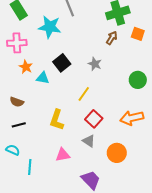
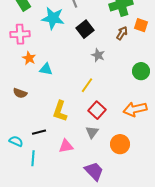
brown arrow: (112, 38) -> (122, 33), moved
black square: (62, 63) -> (85, 29), moved
black line: (19, 125) -> (39, 132), moved
gray triangle: (89, 141) -> (92, 132), turned 32

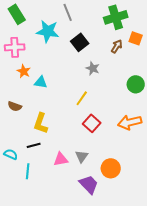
yellow L-shape: (60, 111) -> (41, 123), moved
gray triangle: (92, 132) -> (82, 156), moved
orange circle: (120, 144) -> (111, 168), moved

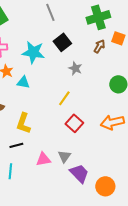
cyan star: (48, 31) -> (33, 52), moved
orange circle: (111, 168) -> (105, 186), moved
purple trapezoid: (89, 184) -> (79, 173), moved

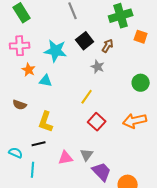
brown arrow: (99, 46) -> (108, 46), moved

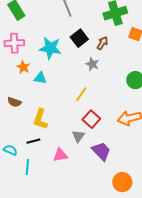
gray triangle: (87, 155) -> (78, 136), moved
purple trapezoid: (102, 172) -> (101, 151), moved

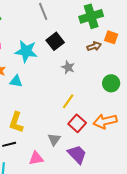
brown arrow: (102, 43) -> (94, 46), moved, turned 40
yellow line: (81, 94) -> (68, 101), moved
red square: (91, 119) -> (77, 123), moved

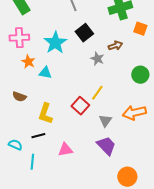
brown arrow: (94, 46) -> (115, 46), moved
cyan star: (26, 51) -> (55, 43), turned 30
red square: (77, 123) -> (80, 106), moved
gray triangle: (54, 139) -> (105, 121), moved

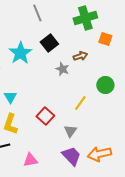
cyan triangle: (45, 73) -> (10, 97), moved, turned 48
yellow line: (97, 93) -> (80, 103), moved
orange arrow: (134, 113) -> (99, 154), moved

